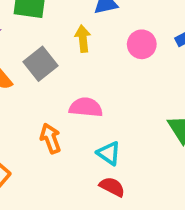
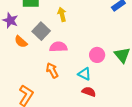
pink circle: (142, 44) -> (97, 55), moved
pink semicircle: (86, 107) -> (58, 47), moved

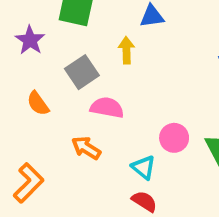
orange semicircle: (21, 42) -> (38, 103), moved
orange arrow: (52, 70) -> (86, 148), turned -42

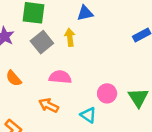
gray square: (82, 72) -> (42, 42), moved

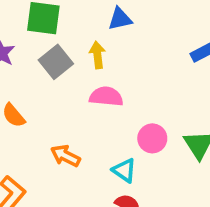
pink semicircle: (60, 77) -> (106, 97), moved

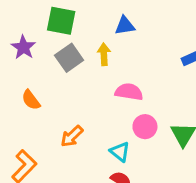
pink semicircle: (106, 97) -> (129, 92), moved
orange arrow: (65, 156) -> (72, 136), turned -75

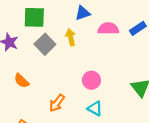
pink semicircle: (129, 92) -> (108, 29), moved
pink circle: (145, 127) -> (91, 80), moved

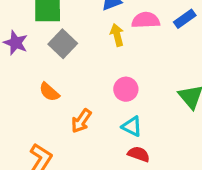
yellow arrow: (71, 37) -> (117, 35), moved
orange semicircle: (22, 81) -> (49, 92), moved

